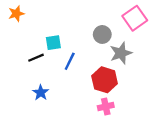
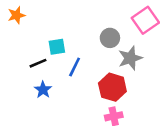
blue star: (41, 93) -> (43, 90), moved

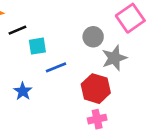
black line: (38, 63) -> (17, 30), moved
blue line: (75, 67) -> (56, 67), turned 42

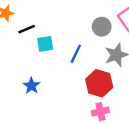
gray circle: (93, 37) -> (102, 27), moved
blue line: (56, 67) -> (76, 54), moved, turned -42

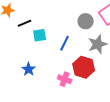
pink cross: (100, 112) -> (65, 79), moved, turned 32

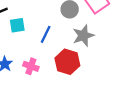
pink cross: (65, 79) -> (31, 66), moved

